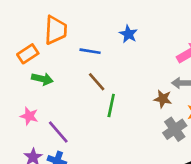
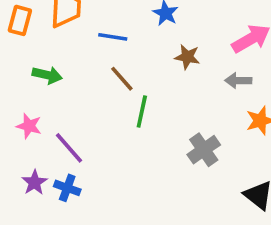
orange rectangle: (28, 54) -> (20, 20), moved, turned -42
brown star: (163, 99) -> (187, 57), moved
gray cross: (175, 129) -> (204, 150), moved

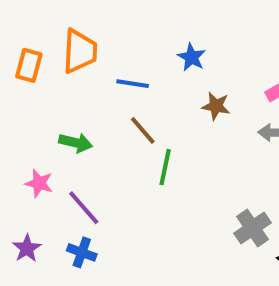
green arrow: (47, 75) -> (76, 143), moved
gray cross: (204, 150) -> (253, 228), moved
purple star: (34, 182) -> (27, 248), moved

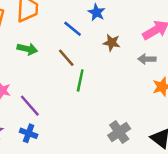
blue line: (133, 84) -> (73, 29), moved, turned 30
green arrow: (76, 143) -> (27, 49), moved
gray cross: (253, 228) -> (119, 132), moved

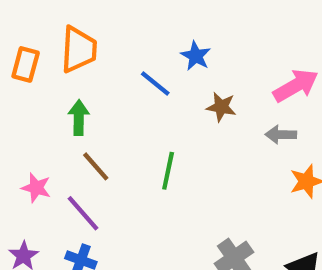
green arrow: (27, 49) -> (79, 118), turned -102
brown line: (66, 58) -> (96, 166), moved

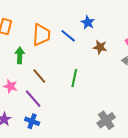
orange trapezoid: (79, 50) -> (41, 35), moved
green arrow: (79, 118) -> (20, 55), moved

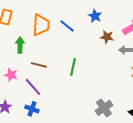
blue star: (88, 22) -> (95, 16), moved
brown star: (100, 47) -> (107, 37), moved
brown line: (39, 76) -> (39, 65), turned -35

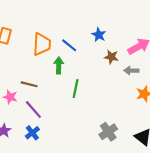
green arrow: (20, 45) -> (59, 65), moved
brown line: (39, 65) -> (29, 84), moved
blue cross: (32, 109) -> (32, 133), turned 32

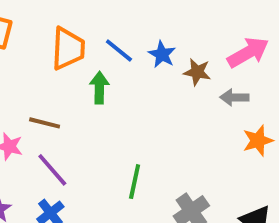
blue star: (99, 35) -> (162, 54), moved
green line: (76, 89) -> (135, 182), moved

